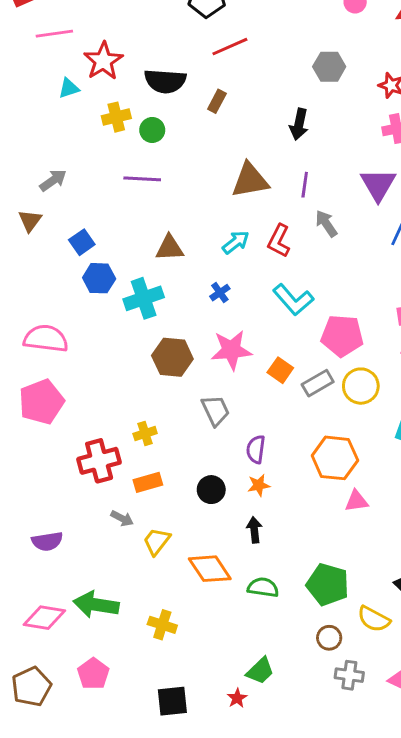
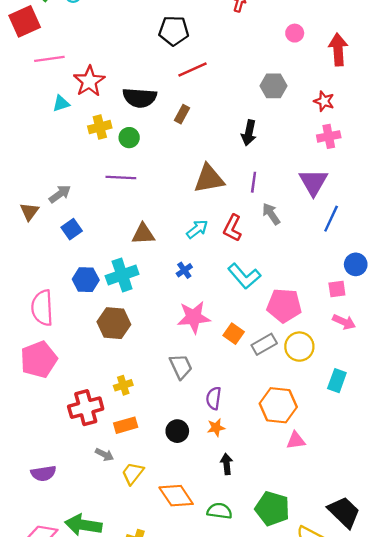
gray arrow: (53, 180) -> (60, 194), moved
blue hexagon: (99, 278) -> (86, 280), moved
pink semicircle: (46, 339) -> (42, 308), turned -100
brown hexagon: (172, 357) -> (114, 323), moved
black arrow: (254, 530) -> (227, 464), moved

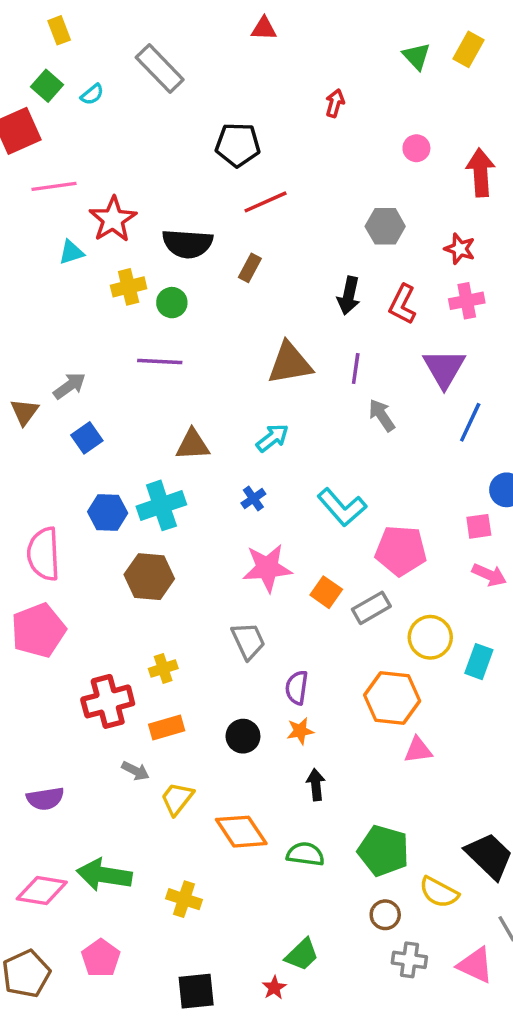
red L-shape: (232, 228) -> (403, 304), moved
yellow circle: (299, 347) -> (430, 637), moved

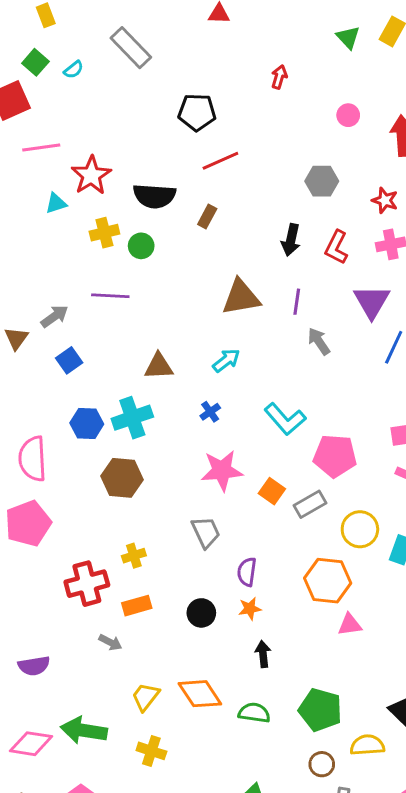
purple line: (160, 362) -> (110, 296), moved
yellow trapezoid: (177, 799) -> (146, 697), moved
yellow semicircle: (439, 892) -> (367, 745), turned 148

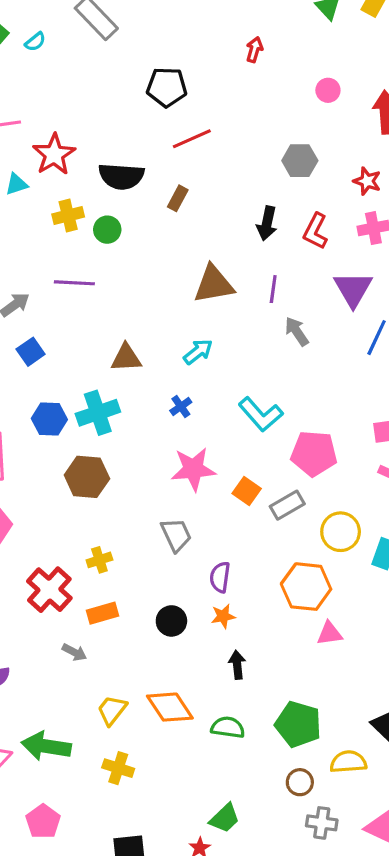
red cross: (87, 584) -> (49, 590), turned -33

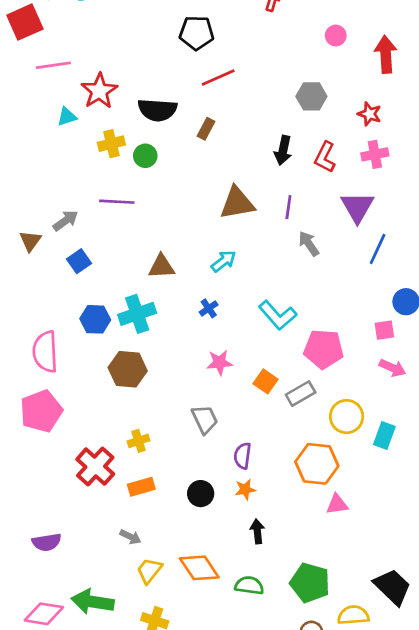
pink star: (193, 469) -> (220, 363), size x0.7
gray arrow: (74, 652) -> (130, 537), moved

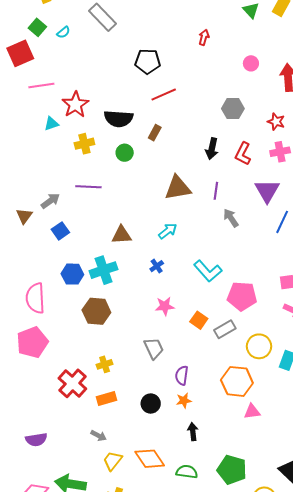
green circle: (145, 156) -> (125, 153), moved

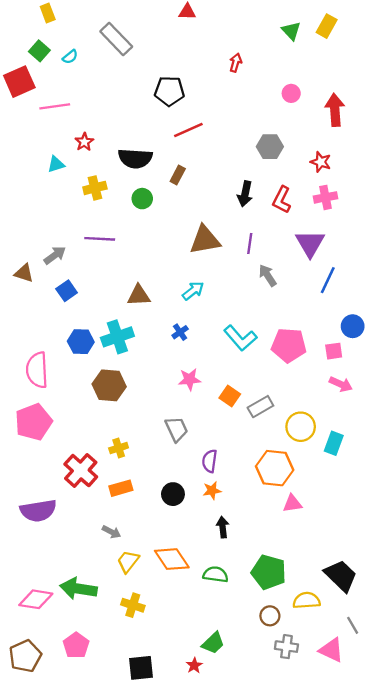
pink line: (41, 85) -> (55, 106), moved
red star: (75, 105) -> (84, 142), size x0.6
brown triangle: (24, 216) -> (24, 273), turned -48
pink pentagon: (242, 296) -> (289, 345), moved
purple semicircle: (36, 440) -> (38, 511), moved, size x1.4

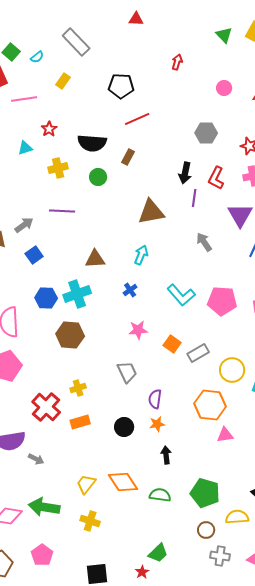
yellow rectangle: (48, 13) -> (63, 81), moved, turned 56
purple line: (250, 243) -> (194, 198), moved
cyan arrow: (193, 291) -> (141, 255), turned -30
gray arrow: (112, 532) -> (36, 459), moved

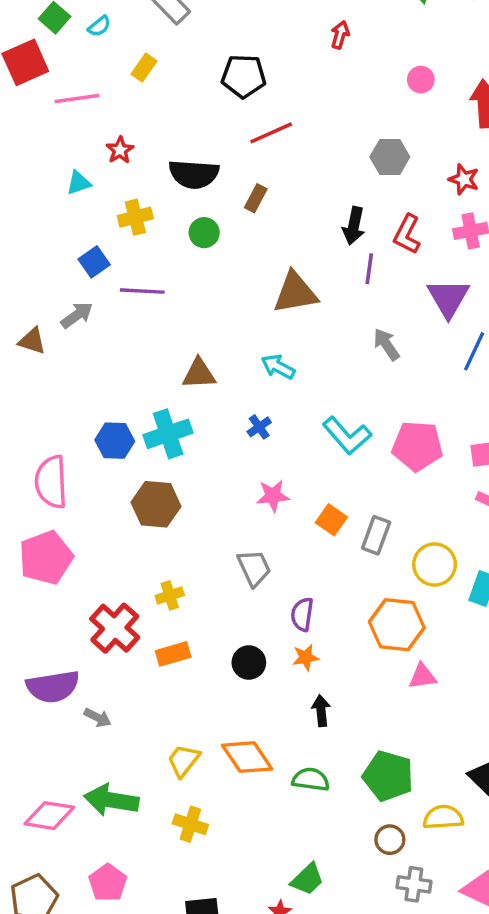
blue square: (34, 255) -> (94, 262), moved
cyan arrow: (141, 255) -> (278, 367), turned -84
gray rectangle: (198, 353) -> (376, 535), turned -40

